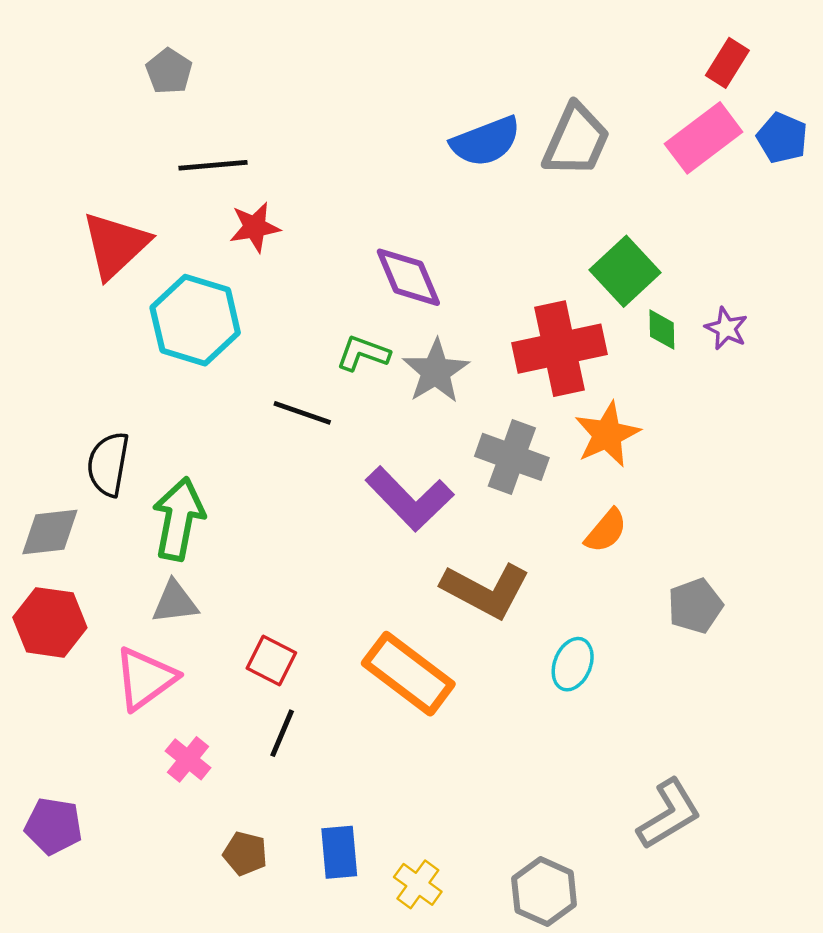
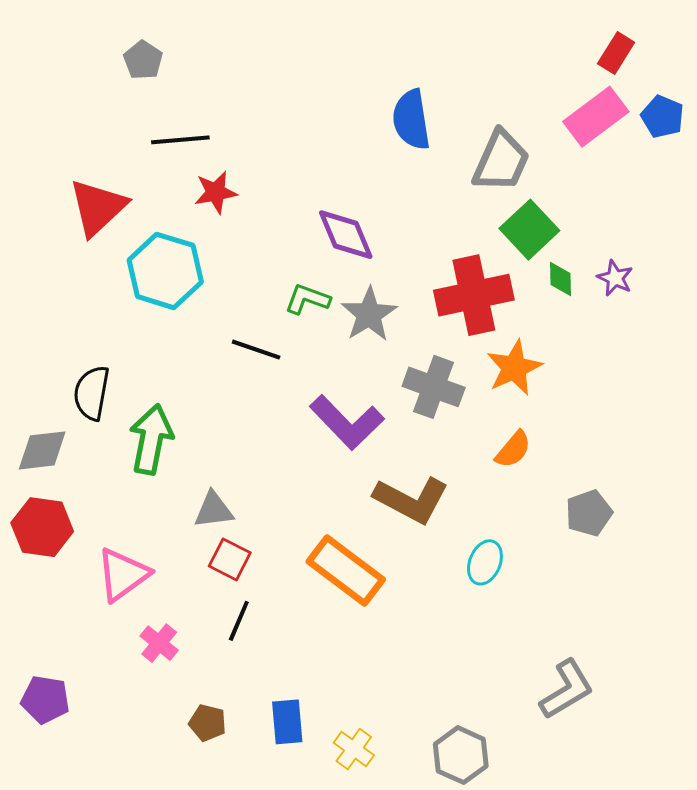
gray trapezoid: (576, 140) -> (501, 161), moved
blue semicircle: (486, 141) -> (411, 120), turned 102
gray triangle: (175, 602) -> (214, 510), moved

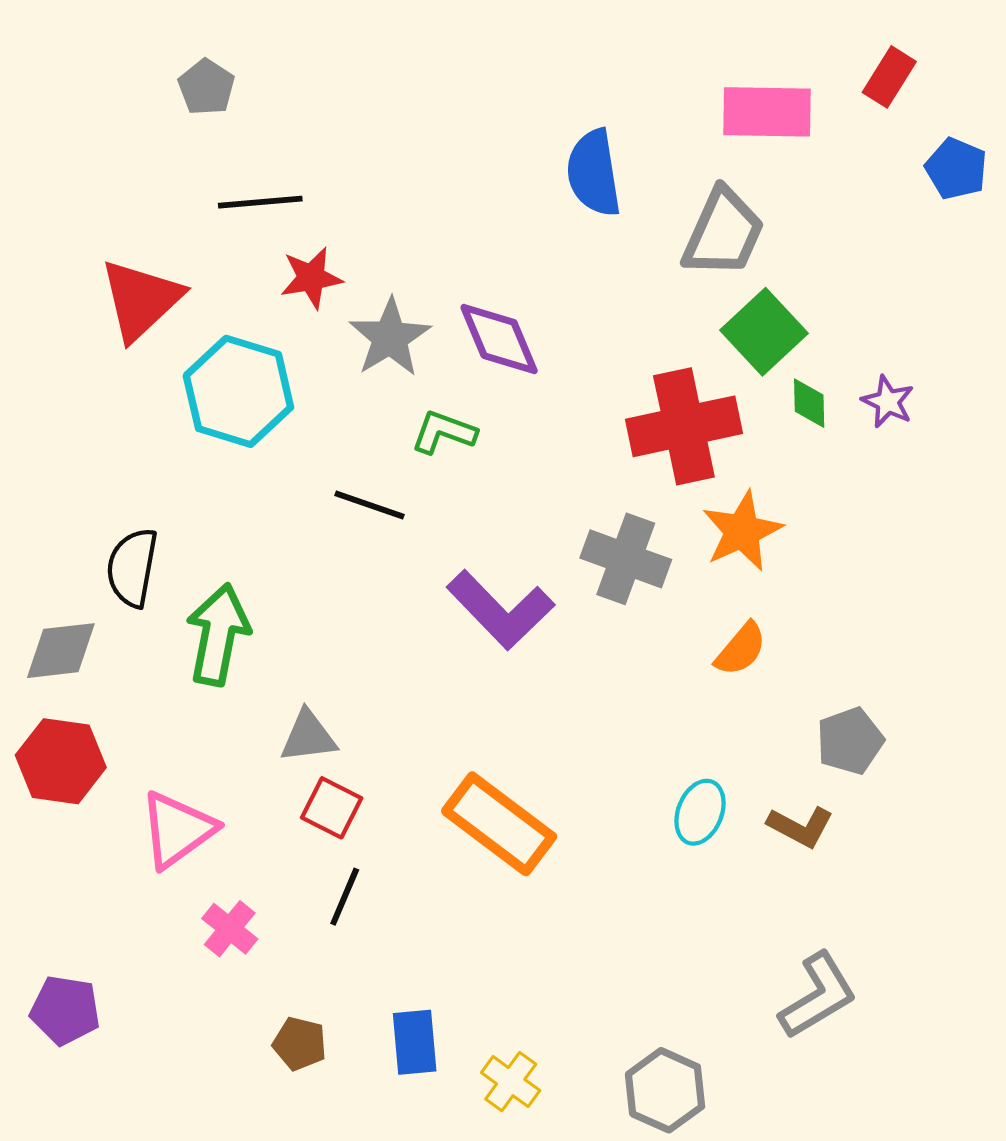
pink rectangle: (596, 117) -> (767, 112), moved, turned 38
gray star: (369, 314) -> (390, 338), moved
brown L-shape: (411, 500) -> (800, 827), moved, size x0.6

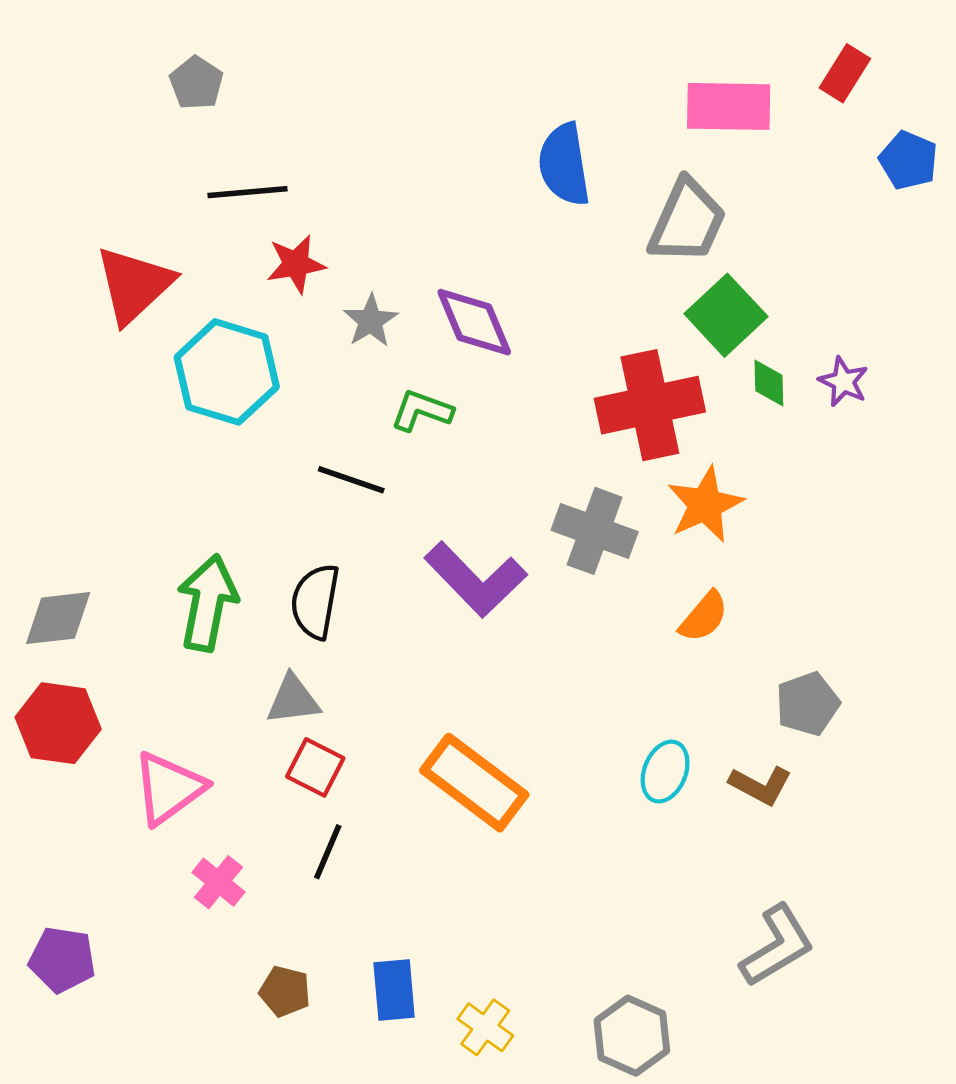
gray star: (390, 338) -> (371, 321), size x0.7
black semicircle: (132, 568) -> (315, 601), moved

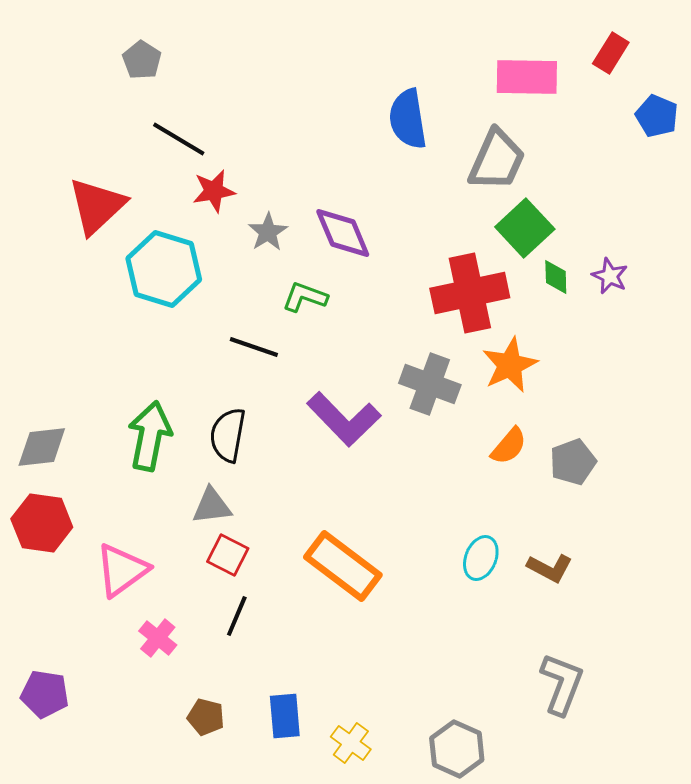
black line: (248, 192) -> (179, 139), turned 36
gray pentagon: (807, 704) -> (573, 462), moved
gray L-shape: (777, 946) -> (562, 684), turned -38

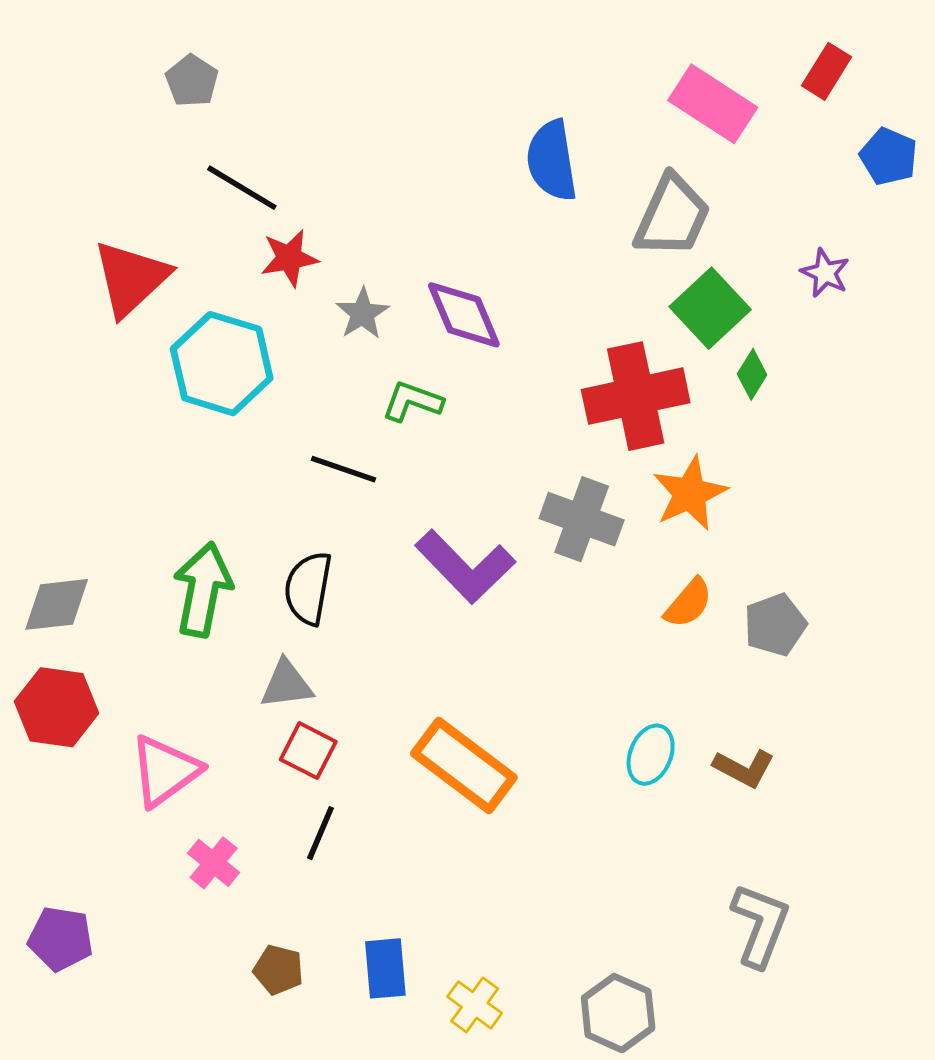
pink rectangle: (527, 77) -> (713, 104), turned 32
purple star: (610, 276) -> (825, 273), moved
green diamond: (556, 277) -> (752, 374), turned 33

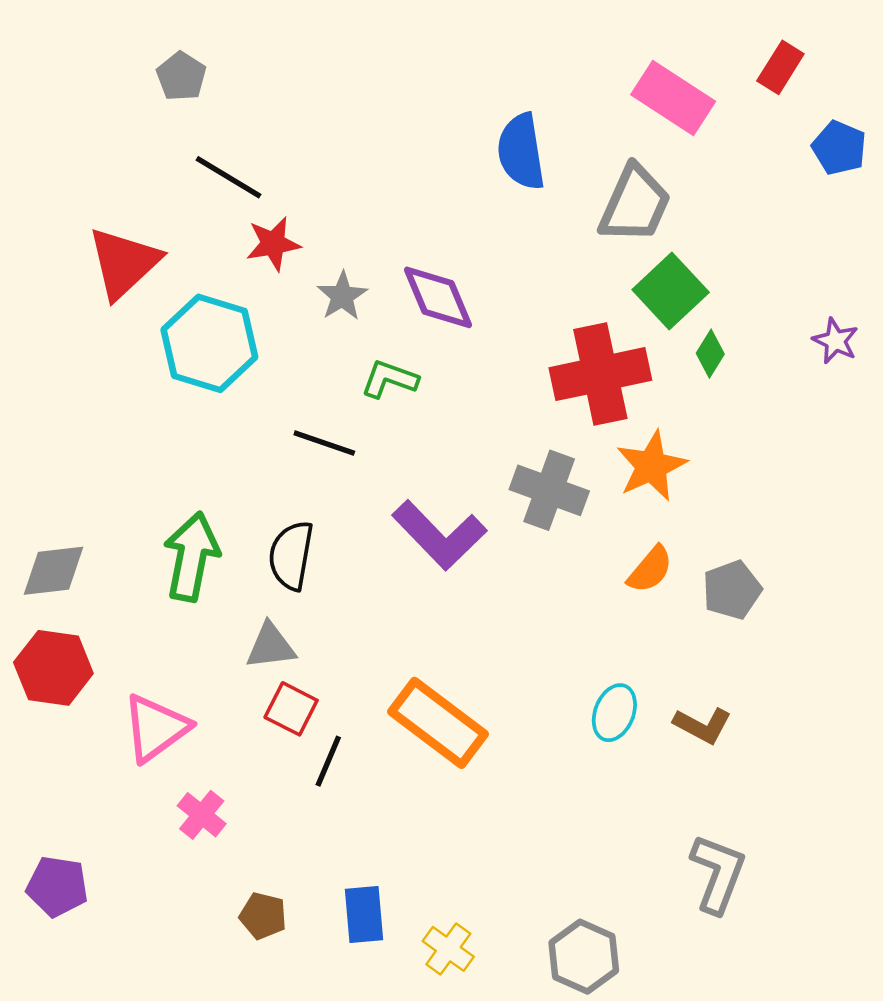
purple star: (825, 273) -> (835, 341), moved
black line: (320, 833) -> (328, 761), moved

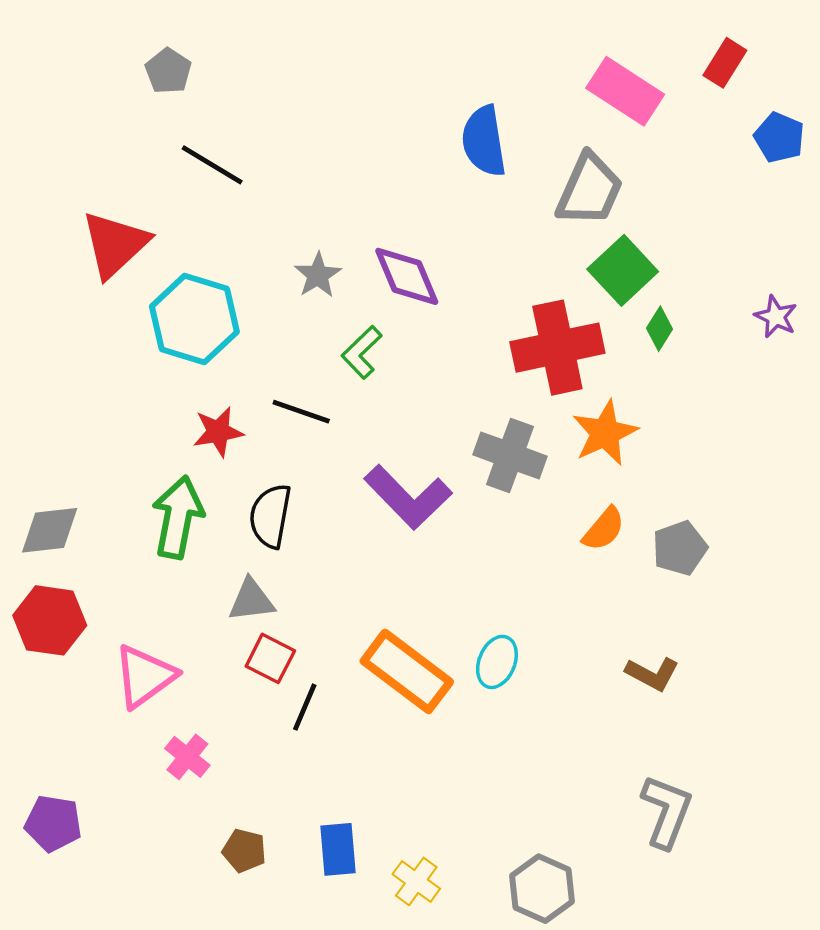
red star: (273, 244) -> (218, 432), moved
green L-shape: (389, 379) -> (362, 352), turned -64
cyan ellipse: (614, 713) -> (497, 662), moved

